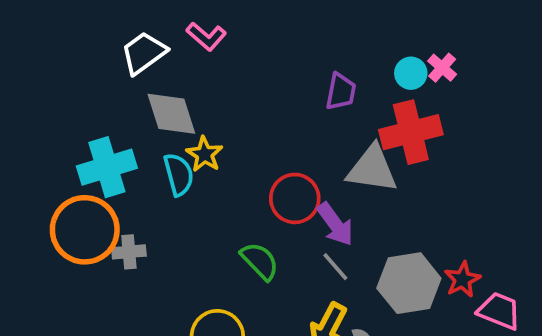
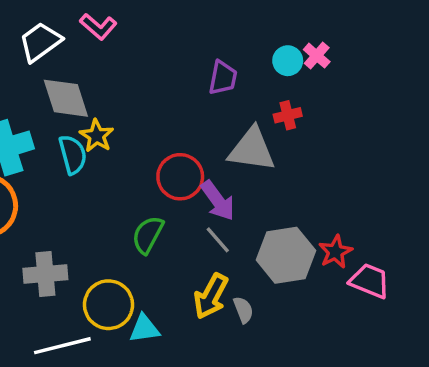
red cross: (411, 132) -> (288, 115), size x0.5
gray cross: (129, 252) -> (45, 274), moved, size x1.4
green semicircle: (260, 261) -> (148, 235), turned -108

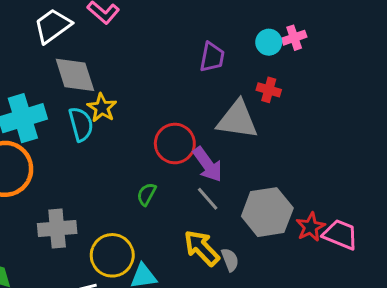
pink cross: (317, 56) -> (294, 38), turned 30
red cross: (288, 115) -> (269, 90), turned 30
green semicircle: (148, 235) -> (147, 194), size x0.7
red star: (335, 252) -> (310, 227), moved
yellow arrow: (211, 296) -> (202, 248), turned 108

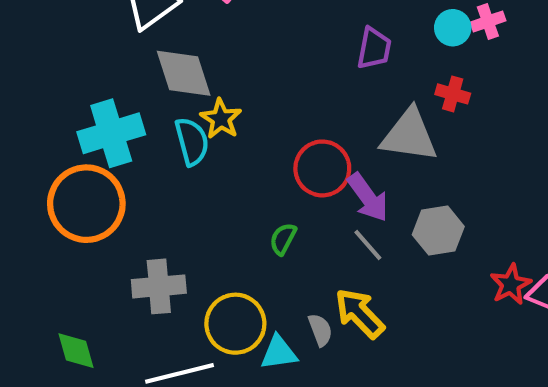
gray hexagon: (267, 212) -> (438, 231), moved, size x0.7
gray semicircle: (230, 260) -> (320, 330), moved

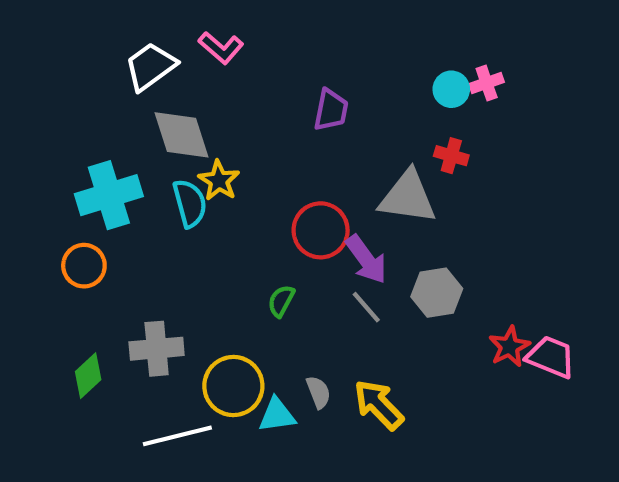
purple trapezoid: (374, 48) -> (331, 110), moved
orange circle: (86, 204) -> (84, 266), size x0.6
yellow arrow: (360, 313) -> (379, 405), moved
green diamond: (76, 351) -> (88, 376), moved, turned 63

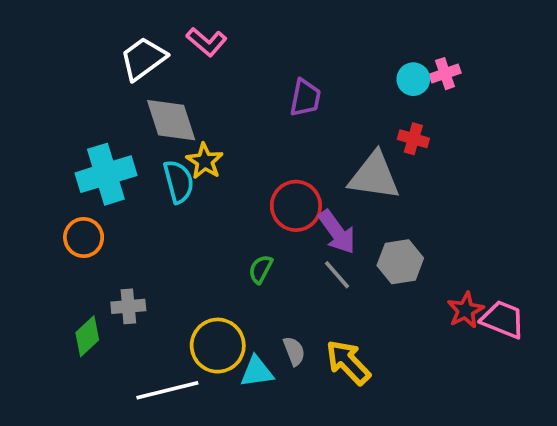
gray cross: (157, 349) -> (128, 306), moved, size x0.7

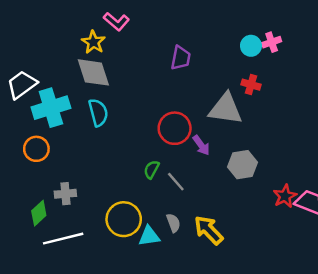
white trapezoid: (143, 59) -> (22, 85), moved
yellow star: (205, 161) -> (93, 42), moved
purple arrow: (337, 232) -> (201, 145), size x0.7
gray line: (337, 275) -> (176, 182), moved
white line: (167, 390) -> (63, 239), moved

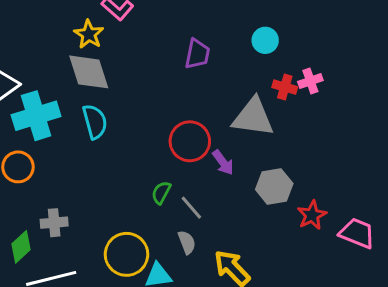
pink cross: (272, 42) -> (310, 81), moved
cyan circle: (251, 46) -> (265, 40), moved
red star: (285, 196) -> (312, 215), moved
gray semicircle: (173, 223) -> (187, 242), moved

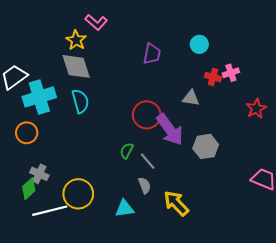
gray triangle: (253, 117) -> (191, 98), size x0.6
purple arrow: (223, 162) -> (170, 130), size x1.8
red star: (312, 215) -> (256, 109), moved
gray cross: (54, 223) -> (39, 174), moved, turned 30
yellow circle: (127, 254) -> (78, 194), moved

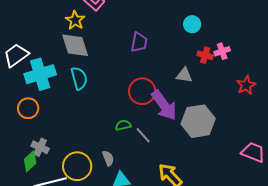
purple trapezoid: (152, 54) -> (139, 42), moved
gray hexagon: (206, 146) -> (198, 121), size x1.4
green semicircle: (127, 151) -> (123, 125), turned 49
gray semicircle: (145, 185) -> (108, 158), moved

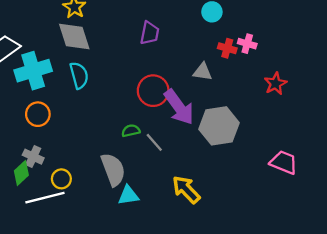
pink cross: (222, 51) -> (247, 44), turned 35
orange circle: (28, 108) -> (38, 114), moved
gray semicircle: (108, 158) -> (113, 169), size x1.8
yellow circle: (77, 166) -> (61, 179), moved, size x0.6

